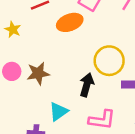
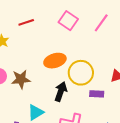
orange ellipse: (70, 22) -> (55, 61), moved

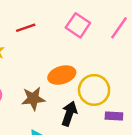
brown star: (21, 79) -> (33, 99), moved

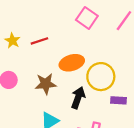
red line: (26, 28) -> (39, 41), moved

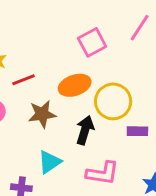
pink square: (87, 18) -> (92, 42), moved, turned 30
red line: (39, 41) -> (23, 80), moved

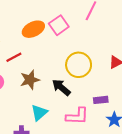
orange ellipse: (75, 85) -> (33, 29), moved
black arrow: (85, 130) -> (61, 87), turned -60
purple rectangle: (137, 131) -> (101, 100), moved

